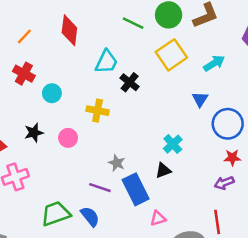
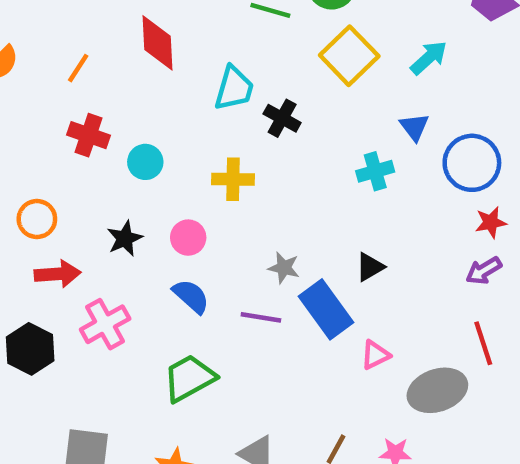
cyan cross: (173, 144) -> (375, 171), moved, turned 36
blue semicircle: (90, 216) -> (191, 296), moved

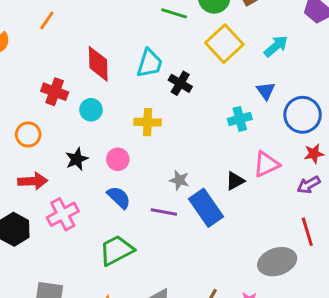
red diamond: (158, 43) -> (98, 64), moved
orange line: (78, 68) -> (47, 20), moved
orange circle: (37, 219) -> (28, 134), moved
pink triangle: (375, 355) -> (266, 164), moved, size x1.4

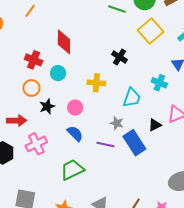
cyan trapezoid: (150, 63) -> (132, 98), moved
cyan cross: (240, 119) -> (159, 83), turned 35
orange circle: (28, 134) -> (31, 88), moved

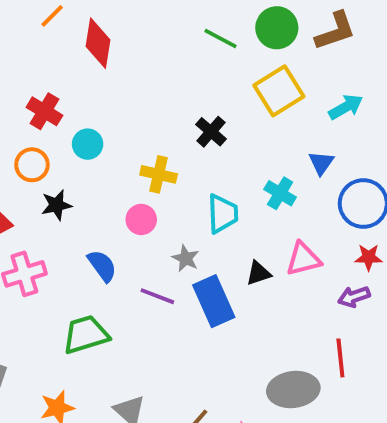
red diamond: (64, 42) -> (98, 43), moved
cyan trapezoid: (132, 98) -> (223, 214), turned -30
pink circle: (75, 108) -> (141, 219), moved

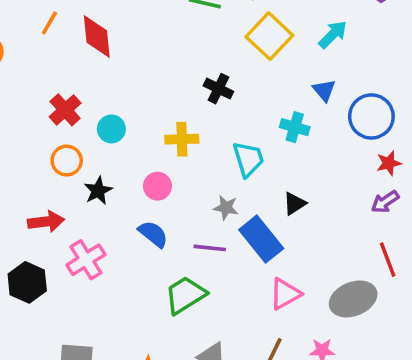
red cross: (44, 111) -> (65, 110), turned 32
pink circle: (141, 219) -> (157, 186), moved
pink triangle: (303, 259) -> (285, 294), moved
green trapezoid: (86, 335) -> (185, 295), moved

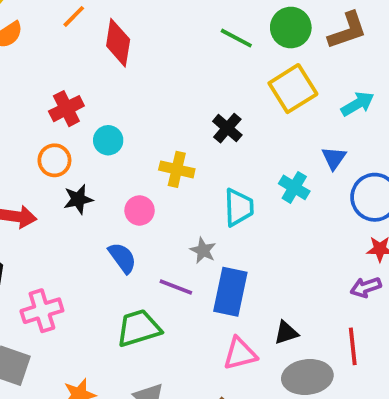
black triangle: (294, 204) -> (286, 333), moved
blue rectangle: (261, 239) -> (230, 292), turned 36
pink cross: (86, 260) -> (42, 311), moved

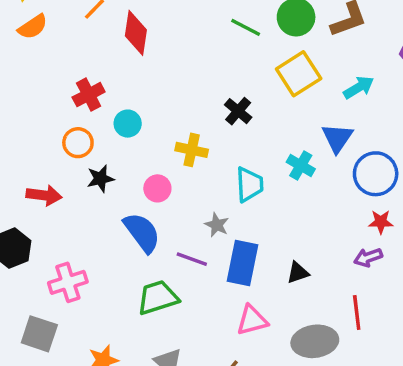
blue triangle: (334, 158) -> (337, 138), size x1.4
blue semicircle: (122, 258) -> (142, 232), size x1.4
black triangle: (286, 333) -> (298, 273), moved

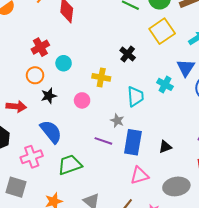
blue semicircle: (142, 232) -> (51, 132), moved
green trapezoid: (158, 298) -> (70, 165), moved

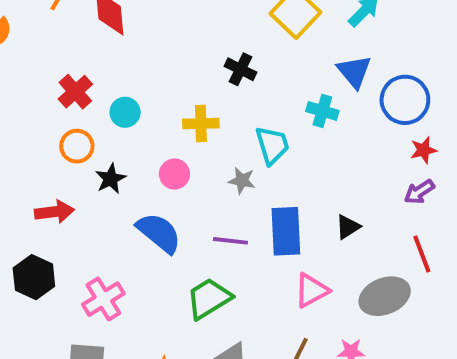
gray star: (117, 121) -> (242, 181), moved
blue semicircle: (51, 132) -> (159, 233), moved
green trapezoid: (70, 165) -> (209, 298), moved

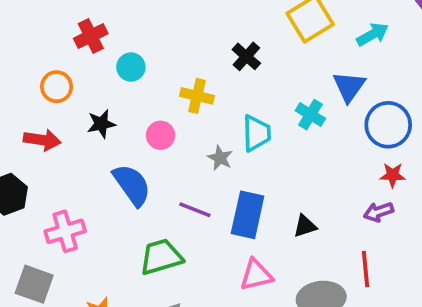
orange circle: (77, 146) -> (57, 87), moved

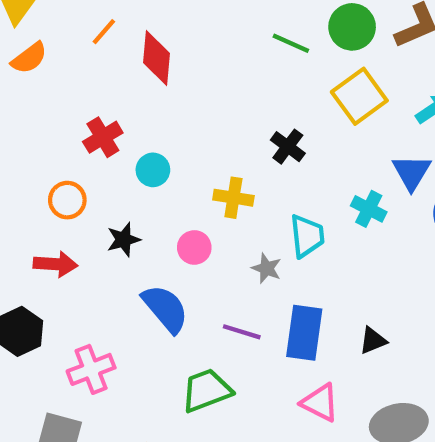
pink triangle: (256, 275) -> (320, 403), turned 45

